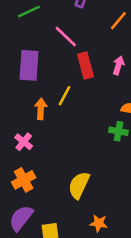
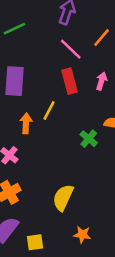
pink line: (66, 36) -> (71, 49), moved
green cross: (118, 131) -> (89, 139), moved, turned 30

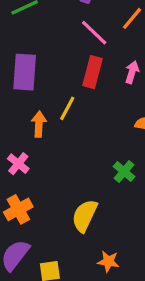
red rectangle: (69, 81) -> (93, 72), turned 30
green cross: (89, 139) -> (124, 172), moved

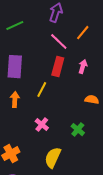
orange arrow: (39, 124) -> (15, 100), moved
pink cross: (18, 164) -> (42, 125), moved

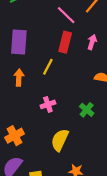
pink cross: (42, 125) -> (48, 104), turned 32

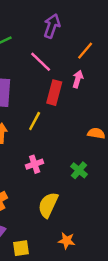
pink line: (66, 15) -> (41, 62), moved
pink arrow: (92, 42) -> (78, 79), moved

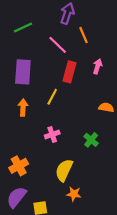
orange line: (85, 51) -> (84, 35), moved, turned -63
pink arrow: (78, 79) -> (98, 66), moved
orange star: (67, 241) -> (74, 194), moved

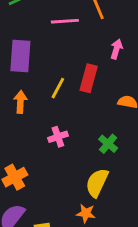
pink line: (58, 45) -> (65, 21), turned -48
red rectangle: (69, 72) -> (89, 78), moved
yellow semicircle: (64, 170) -> (97, 183), moved

